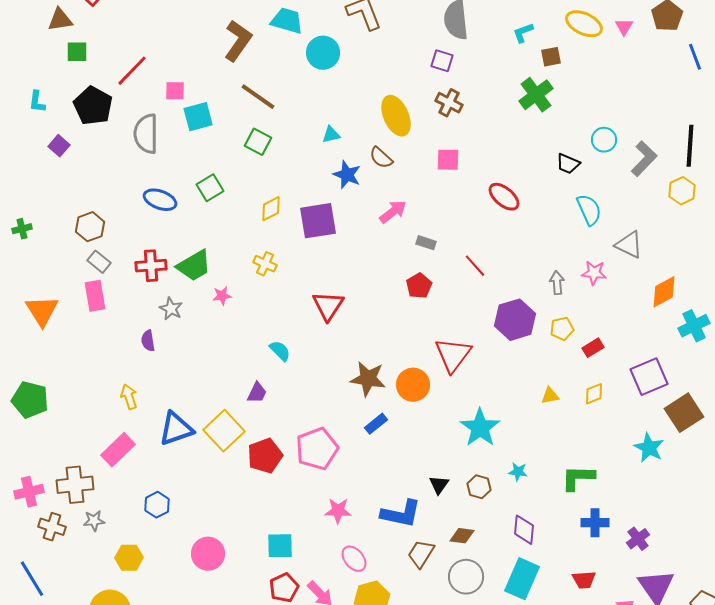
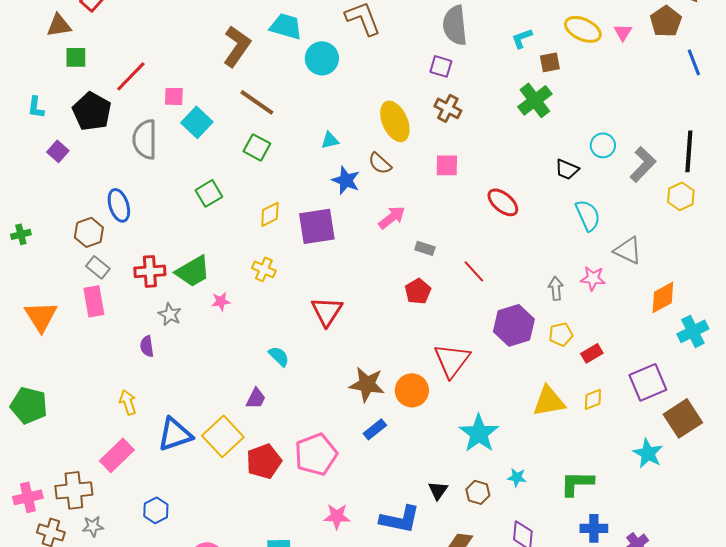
cyan square: (198, 117) -> (197, 122), turned -32
blue ellipse: (160, 200) -> (119, 205), moved, turned 52
yellow triangle: (550, 396) -> (549, 401), size x1.8

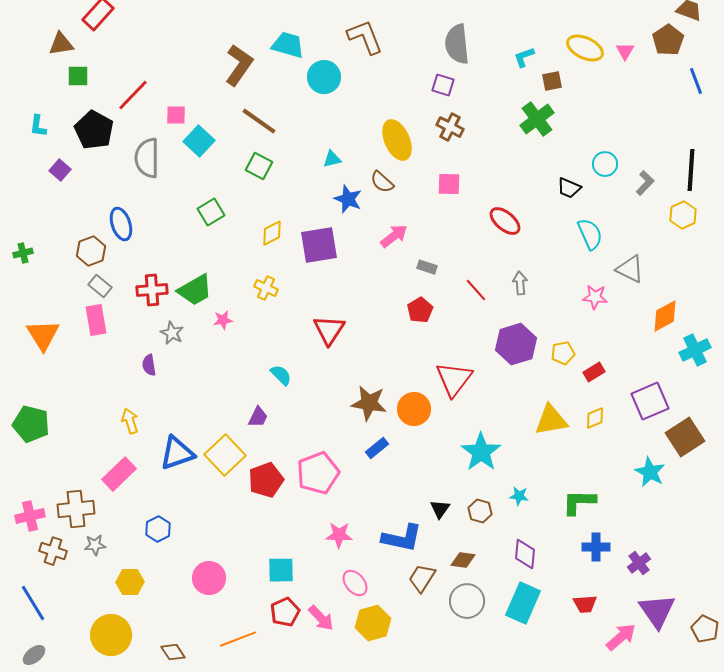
gray L-shape: (643, 164) -> (645, 183), size x0.7
gray arrow: (556, 288) -> (520, 283), moved

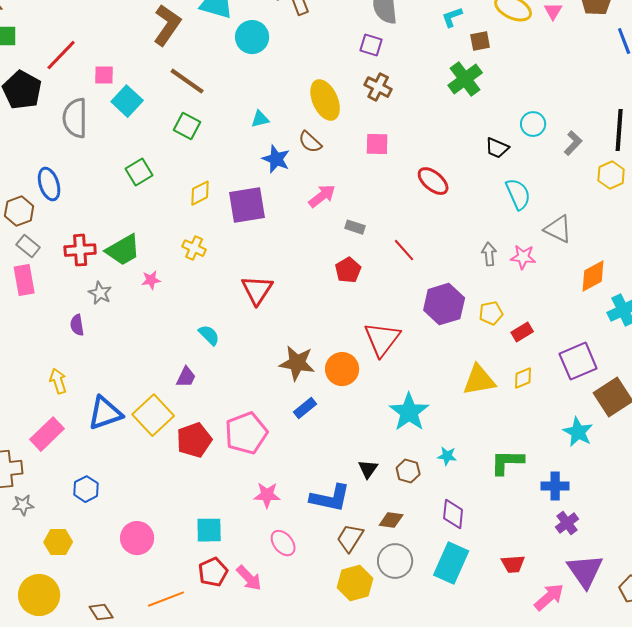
gray arrow: (520, 283) -> (489, 254), moved
blue cross: (596, 547) -> (555, 486), moved
yellow hexagon: (373, 623) -> (355, 583), moved

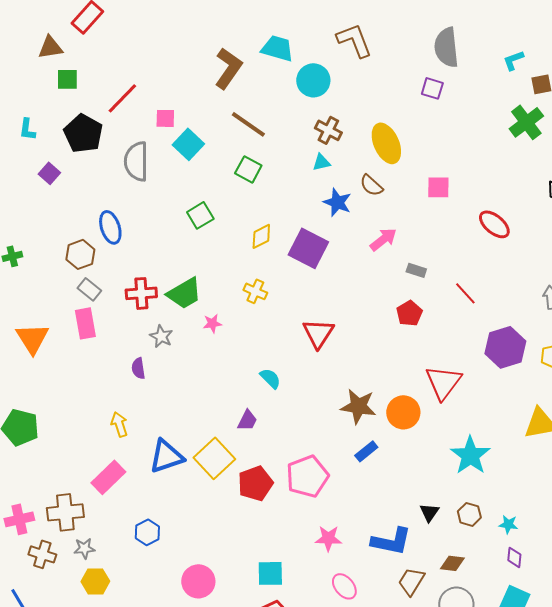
brown cross: (378, 87) -> (328, 130), moved
purple square: (247, 205) -> (308, 248), turned 36
cyan star: (447, 456) -> (508, 524), moved
purple diamond: (453, 514) -> (514, 557), size x0.7
yellow hexagon: (58, 542) -> (95, 581), moved

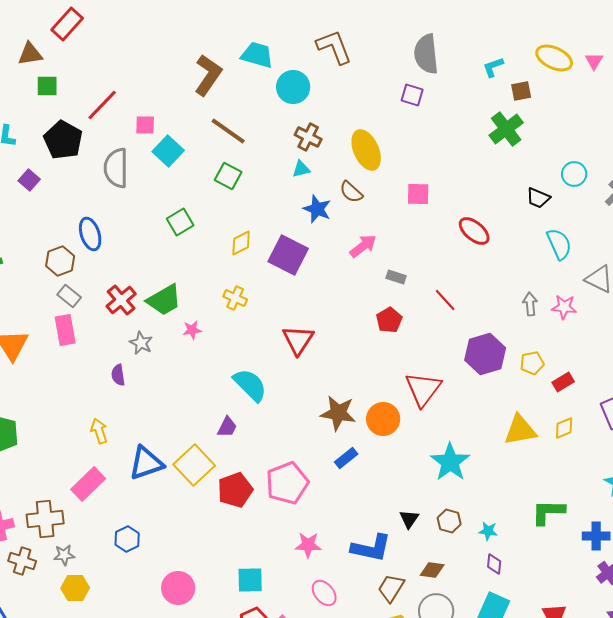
red cross: (141, 293) -> (121, 300), turned -36
cyan semicircle: (270, 378) -> (250, 385), size x1.6

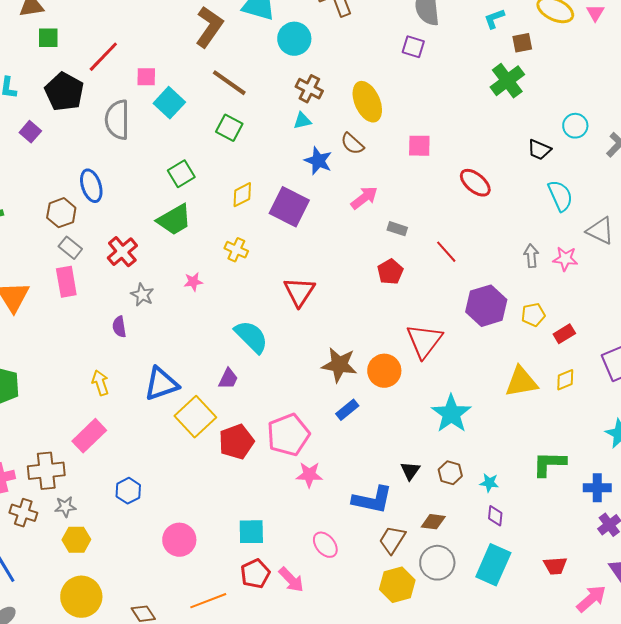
green trapezoid: (164, 300) -> (174, 220), moved
blue triangle: (146, 463) -> (161, 384), moved
pink star: (308, 545) -> (309, 475), moved

